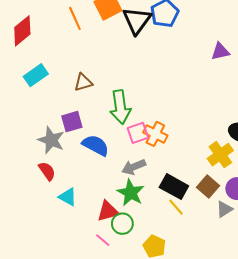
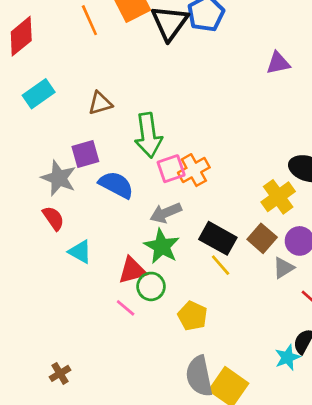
orange cross: (155, 134) -> (194, 170), turned 35

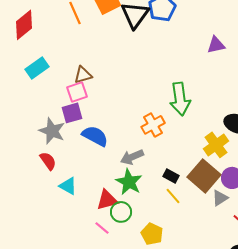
green arrow: (148, 135) -> (180, 99), moved
pink square: (171, 169) -> (77, 92), moved
black rectangle: (218, 238) -> (171, 176), size x0.6
brown square: (262, 238) -> (204, 176), size x1.5

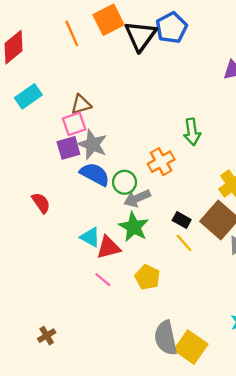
green arrow: (180, 99) -> (192, 132), size x0.7
gray star: (52, 131) -> (92, 144), moved
cyan triangle: (68, 186) -> (90, 237), moved
green circle: (121, 212) -> (125, 182), moved
yellow pentagon: (152, 234) -> (147, 277), moved

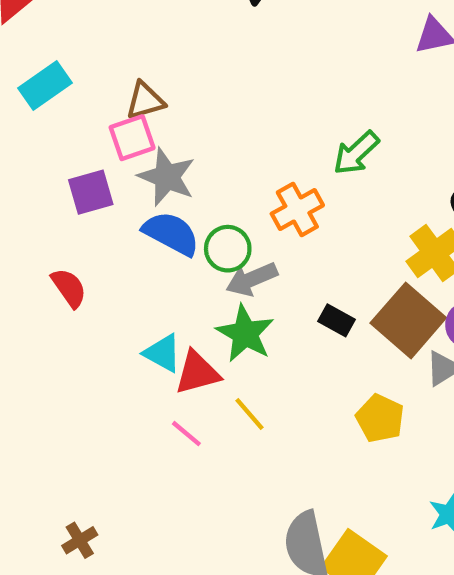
green arrow: (192, 132) -> (356, 153), turned 55
purple square: (68, 148) -> (91, 192), moved
yellow line: (184, 243) -> (249, 414), moved
yellow pentagon: (147, 277) -> (380, 418), moved

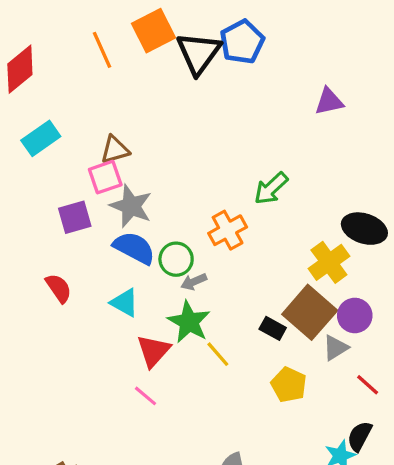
gray arrow: (252, 279) -> (194, 282), size x0.7
black rectangle: (337, 320) -> (273, 328), moved
cyan triangle: (162, 353) -> (125, 303), moved
red triangle: (197, 373) -> (154, 351), turned -33
yellow line: (249, 414) -> (218, 354), moved

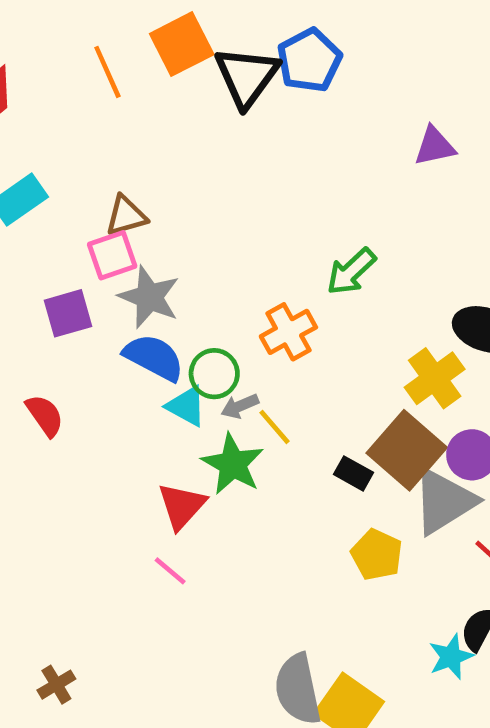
cyan triangle: (125, 303) -> (186, 406), moved
gray triangle: (335, 348) -> (444, 501), size x1.8
yellow line: (218, 354) -> (275, 427), moved

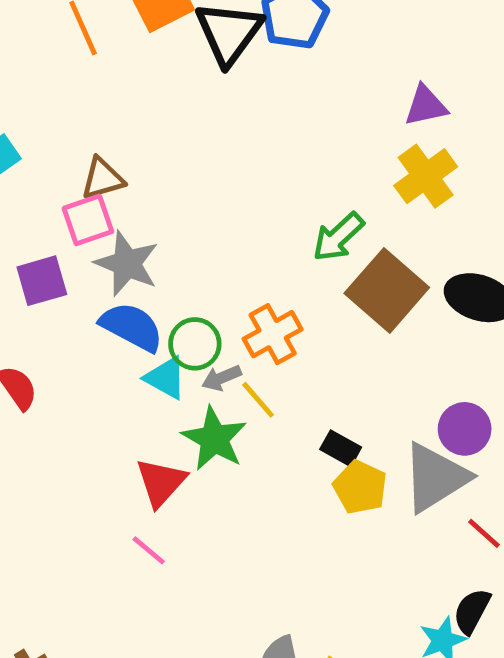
orange cross: (288, 332) -> (273, 334), moved
yellow cross: (435, 378) -> (426, 176), moved
brown square: (407, 450) -> (387, 290), moved
yellow pentagon: (377, 555) -> (360, 487), moved

